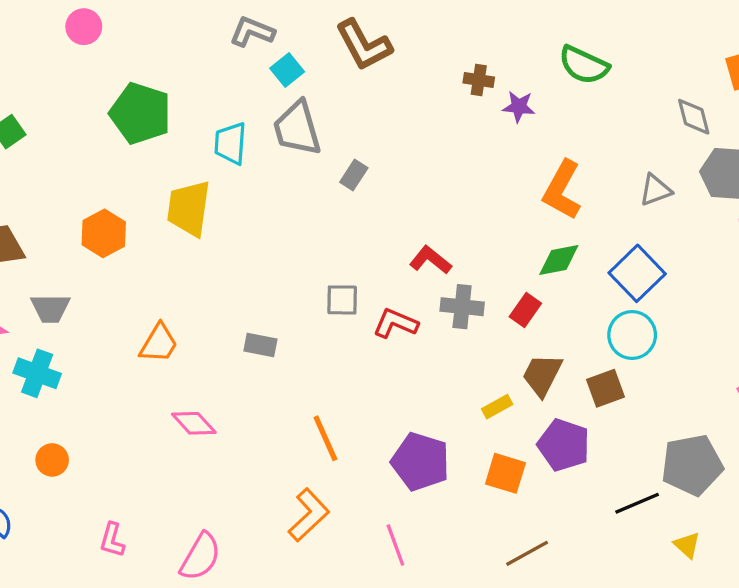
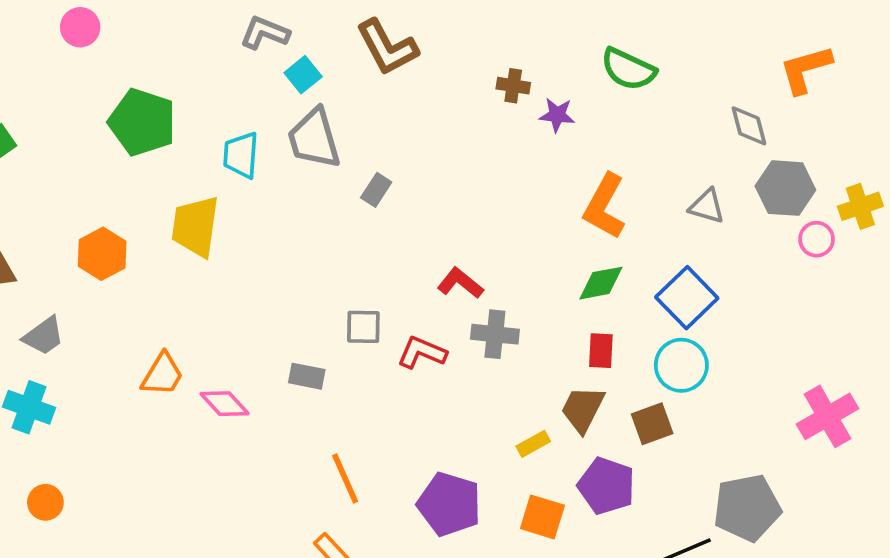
gray triangle: (655, 190) -> (707, 206), turned 36
gray trapezoid: (50, 308) -> (44, 336), turned -36
red rectangle: (525, 310) -> (601, 351), moved, turned -32
gray rectangle: (260, 345) -> (307, 376), moved
pink diamond: (194, 423) -> (225, 404), moved

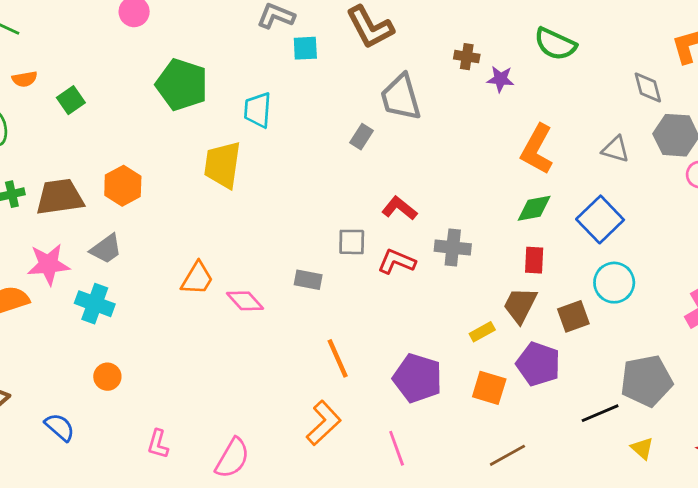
cyan square: (303, 75) -> (305, 48), turned 36
gray trapezoid: (314, 139) -> (401, 97), moved
orange hexagon: (102, 254) -> (123, 186), moved
red L-shape: (460, 283) -> (399, 208), moved
cyan circle: (681, 365) -> (614, 283), moved

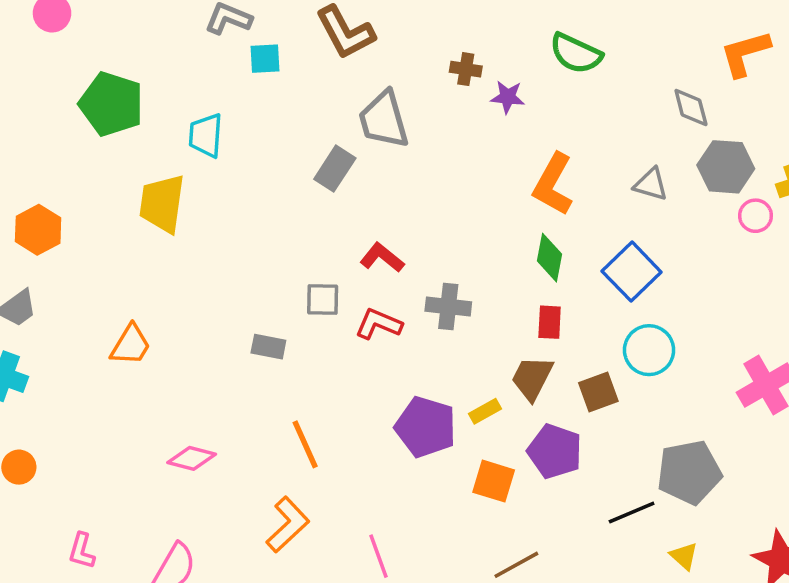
gray rectangle: (361, 137) -> (335, 169), size x1.4
green diamond: (534, 208) -> (550, 258), turned -69
pink diamond: (245, 301) -> (192, 458), moved, turned -33
purple pentagon: (418, 378) -> (426, 427), moved

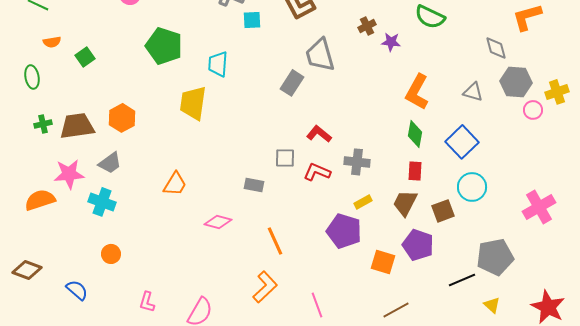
brown cross: (466, 69) -> (367, 26), turned -36
yellow rectangle: (485, 411) -> (363, 202), moved
pink diamond: (192, 458) -> (218, 222), moved

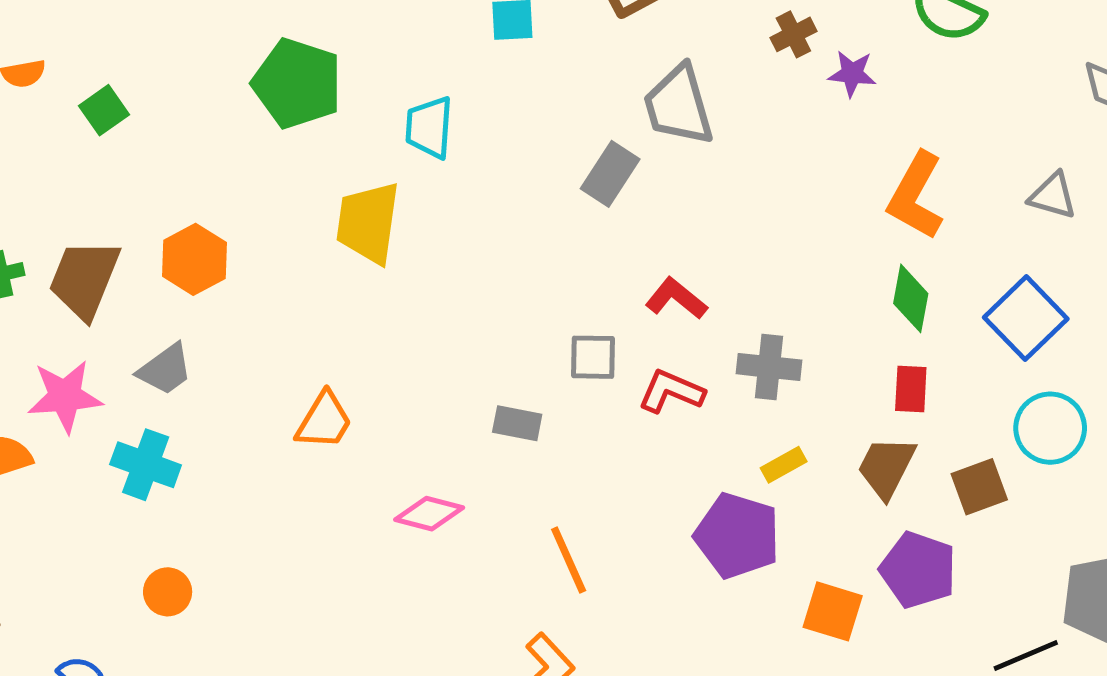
brown trapezoid: (77, 126) -> (84, 279), turned -60

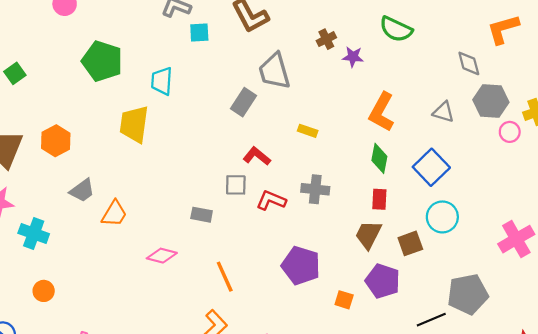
red L-shape: (676, 298) -> (257, 156), moved
gray trapezoid: (165, 369) -> (82, 190), moved
yellow rectangle: (784, 465) -> (308, 131), moved, turned 48
orange square: (833, 611) -> (344, 300), size x0.7

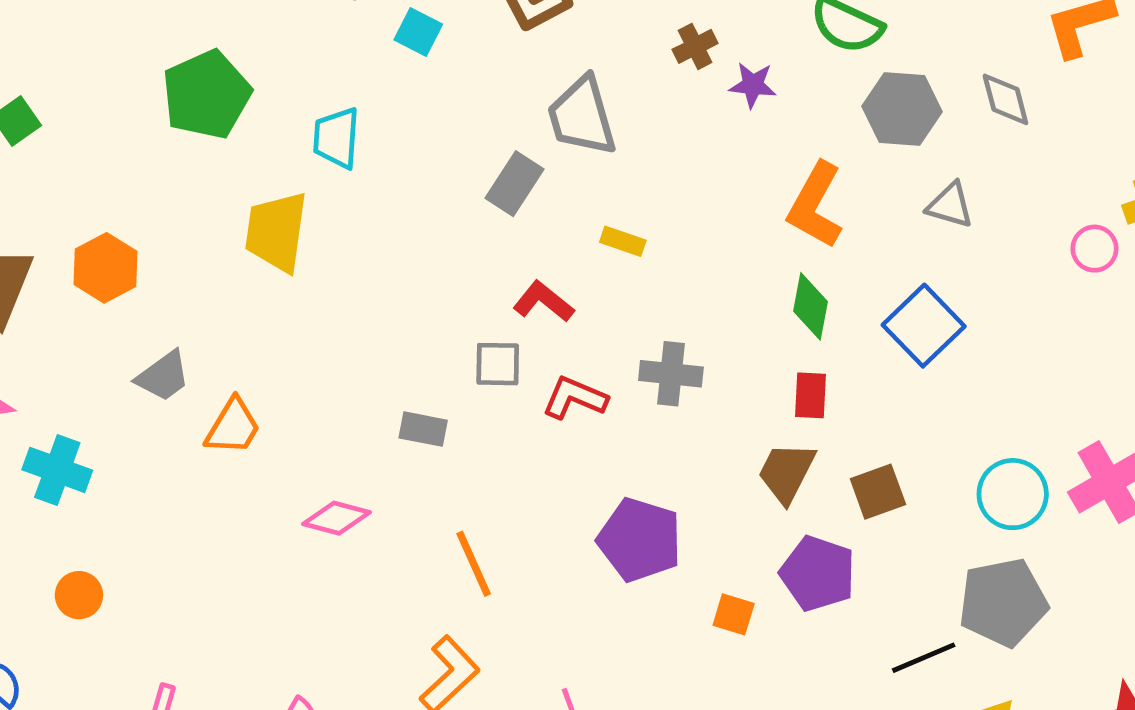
cyan square: (199, 32) -> (418, 32), turned 30
green pentagon: (102, 61) -> (207, 95), turned 30
gray hexagon: (491, 101) -> (902, 109), moved
yellow rectangle: (308, 131) -> (623, 241), moved
cyan circle: (442, 217) -> (1013, 494), moved

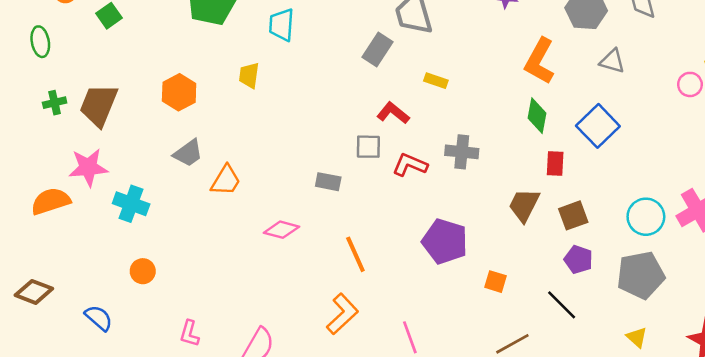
yellow trapezoid: (276, 232) -> (249, 75), size x0.6
orange hexagon: (105, 268) -> (179, 92), moved
red rectangle: (811, 395) -> (555, 164), moved
purple pentagon: (818, 573) -> (578, 260), moved, size x0.7
black line: (924, 658) -> (562, 305), moved, turned 68

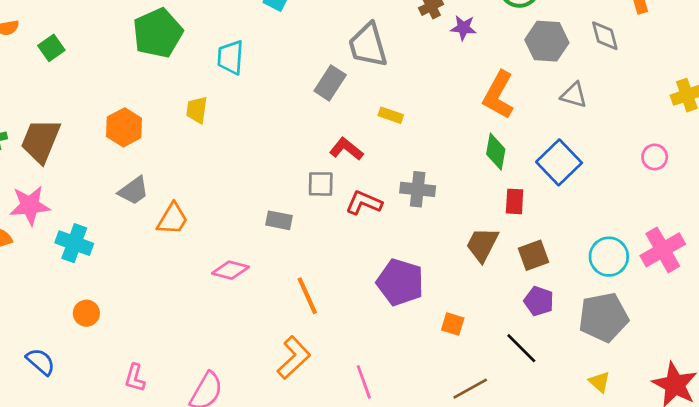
pink circle: (690, 84) -> (655, 157), moved

